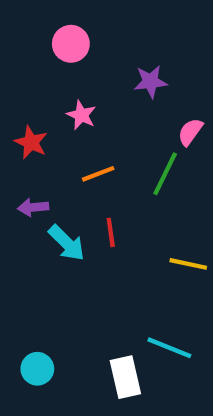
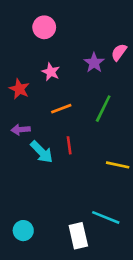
purple star: (151, 82) -> (94, 63), moved, turned -30
pink semicircle: (190, 132) -> (119, 52), moved

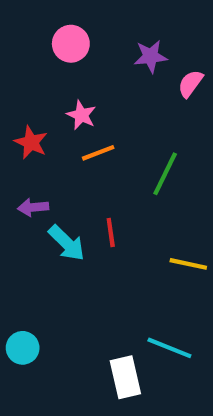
purple star: (94, 63) -> (151, 56), moved, turned 30
orange line: (61, 109) -> (98, 153), moved
cyan circle: (23, 231) -> (23, 348), moved

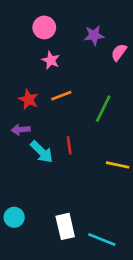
pink star: (81, 115) -> (51, 60), moved
red star: (31, 142) -> (29, 99), moved
cyan line: (169, 348) -> (102, 240), moved
white rectangle: (125, 377) -> (65, 226), moved

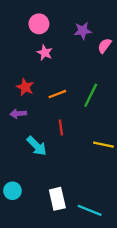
orange line: (61, 96) -> (57, 94), moved
cyan arrow: (42, 152) -> (37, 146), moved

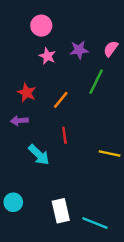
purple star: (83, 31) -> (79, 50), moved
orange line: (57, 94) -> (61, 100), turned -30
green line: (91, 95) -> (96, 82), moved

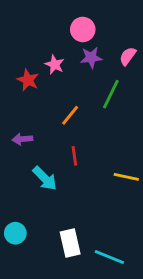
pink circle: (41, 26) -> (83, 29), moved
red star: (27, 93) -> (28, 80), moved

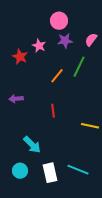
orange line: (70, 115) -> (57, 76), moved
cyan arrow: (45, 178) -> (32, 145), moved
cyan circle: (15, 233) -> (20, 171), moved
cyan line: (109, 257) -> (78, 170), moved

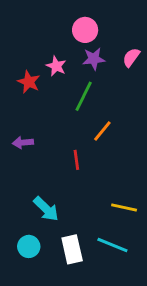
green line: (79, 67) -> (84, 96), moved
orange line: (57, 76) -> (102, 131), moved
yellow line: (90, 126) -> (124, 208), moved

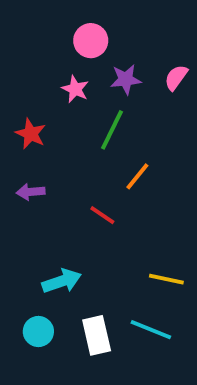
pink circle: (85, 30) -> (91, 41), moved
red star: (29, 82) -> (31, 134), moved
red line: (76, 160) -> (102, 215), turned -48
cyan arrow: (46, 209) -> (62, 281), turned -64

